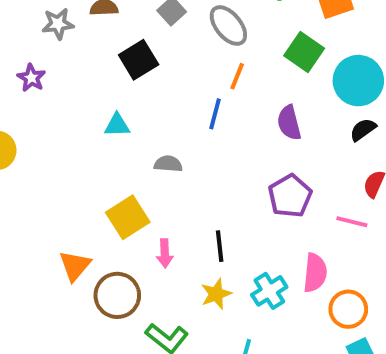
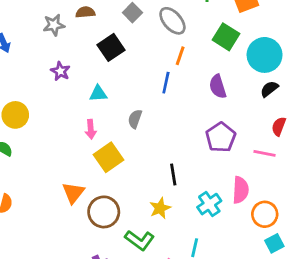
purple star: (31, 78) -> (60, 71), moved
gray semicircle: (168, 164) -> (135, 119), turned -72
pink arrow: (165, 253) -> (91, 129), moved
yellow star: (216, 294) -> (160, 208), moved

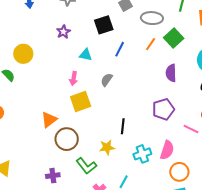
gray ellipse: (172, 21) -> (152, 18), turned -60
green square: (226, 37) -> (174, 38), moved
blue line: (166, 83) -> (120, 49), moved

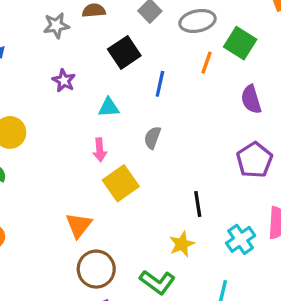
brown circle: (67, 139) -> (96, 269), moved

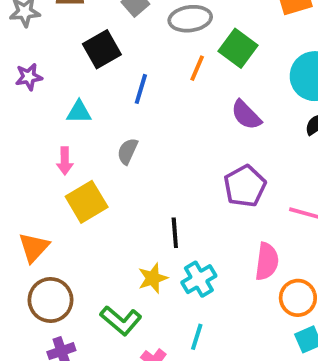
purple star: (64, 81) -> (29, 77), turned 30
purple semicircle: (251, 99) -> (246, 115), turned -32
cyan cross: (241, 239) -> (199, 279), moved

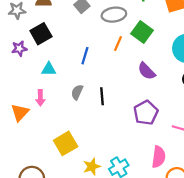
black square: (102, 49) -> (41, 34), moved
yellow square: (87, 202) -> (66, 143), moved
black line: (175, 233) -> (102, 96), moved
orange triangle: (34, 247) -> (20, 113), moved

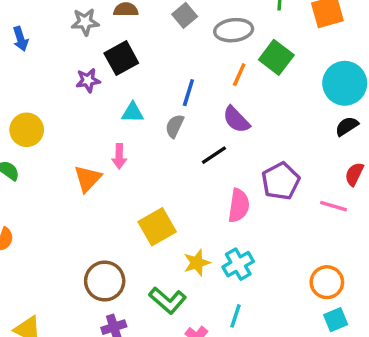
purple semicircle: (147, 71) -> (236, 120), moved
gray semicircle: (77, 92) -> (175, 126), moved
black line: (102, 96) -> (214, 155), turned 60
pink semicircle: (159, 157) -> (239, 206), moved

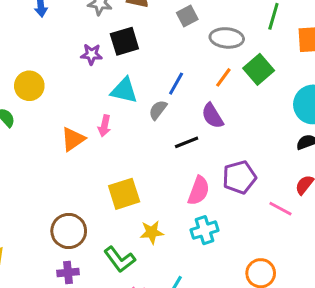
cyan triangle: (133, 113) -> (124, 91), size x1.4
cyan cross: (238, 264) -> (205, 230), moved

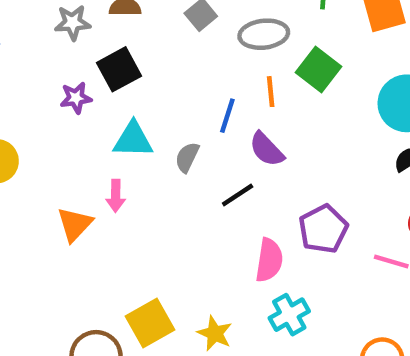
orange line: (223, 77) -> (271, 92), turned -30
blue line: (176, 84) -> (227, 116), moved
yellow square: (124, 194) -> (150, 323), moved
yellow star: (152, 232) -> (215, 333), turned -30

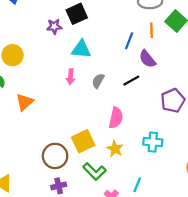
gray semicircle: (187, 157) -> (98, 81), moved
orange triangle: (75, 224) -> (24, 102), moved
pink semicircle: (269, 260) -> (116, 118), moved
cyan cross: (289, 315) -> (153, 142), turned 30

